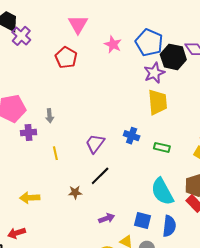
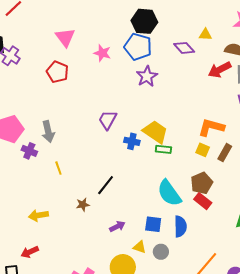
black hexagon: (173, 57) -> (144, 21), moved
yellow trapezoid: (158, 102) -> (155, 132), moved, turned -44
gray arrow: (50, 116) -> (48, 132), size x1.5
purple cross: (29, 133) -> (29, 151), turned 35
purple trapezoid: (95, 144) -> (108, 120), moved

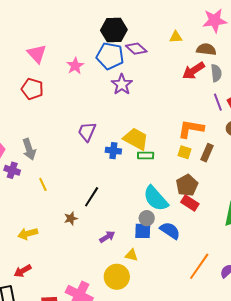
purple diamond: (184, 48) -> (136, 49), moved
pink star: (102, 53) -> (75, 66), turned 30
blue semicircle: (180, 226) -> (170, 231), turned -50
gray circle: (161, 252) -> (147, 218), moved

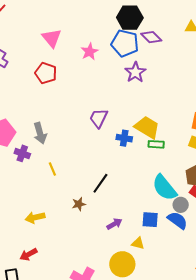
gray circle: (147, 218) -> (181, 205), moved

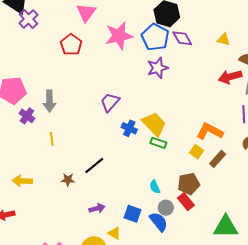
pink star: (90, 52) -> (119, 36), size x1.6
cyan semicircle: (164, 188) -> (155, 187), size x0.5

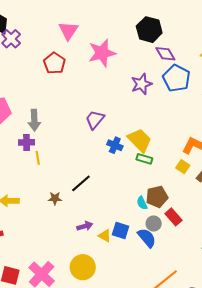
blue pentagon: (155, 37) -> (176, 78), moved
purple cross: (27, 116) -> (27, 142), moved, turned -35
brown pentagon: (189, 184) -> (157, 197), moved
yellow triangle: (114, 233) -> (105, 236), moved

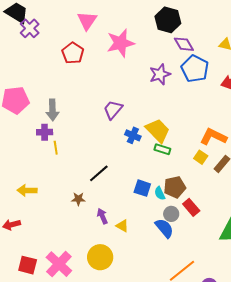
brown star: (55, 198) -> (78, 199), moved
purple arrow: (85, 226) -> (102, 216), turned -98
blue square: (120, 231) -> (142, 188), moved

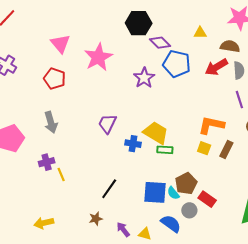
gray arrow: (52, 110) -> (51, 122), moved
blue square: (142, 188) -> (155, 192), size x1.4
blue semicircle: (164, 228) -> (171, 224), moved

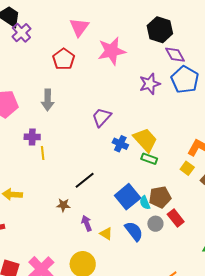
blue square: (155, 192) -> (128, 197), turned 30

